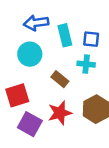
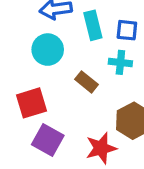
red star: (60, 113) -> (101, 148), moved

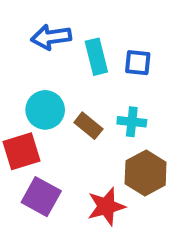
cyan circle: (48, 50) -> (45, 110), moved
cyan cross: (120, 62) -> (132, 122), moved

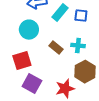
cyan rectangle: (96, 57) -> (60, 13), turned 54
cyan circle: (45, 110) -> (29, 30), moved

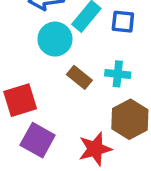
cyan circle: (29, 30) -> (55, 39), moved

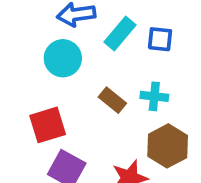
cyan circle: (55, 39) -> (63, 58), moved

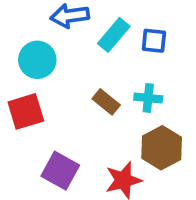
cyan circle: (63, 58) -> (37, 60), moved
red square: (48, 125) -> (26, 111), moved

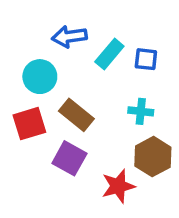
brown rectangle: (106, 102) -> (76, 115), moved, size x1.4
purple square: (60, 171) -> (69, 158), moved

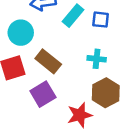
purple square: (69, 158) -> (43, 94), turned 30

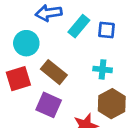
purple square: (43, 94) -> (49, 105), turned -35

